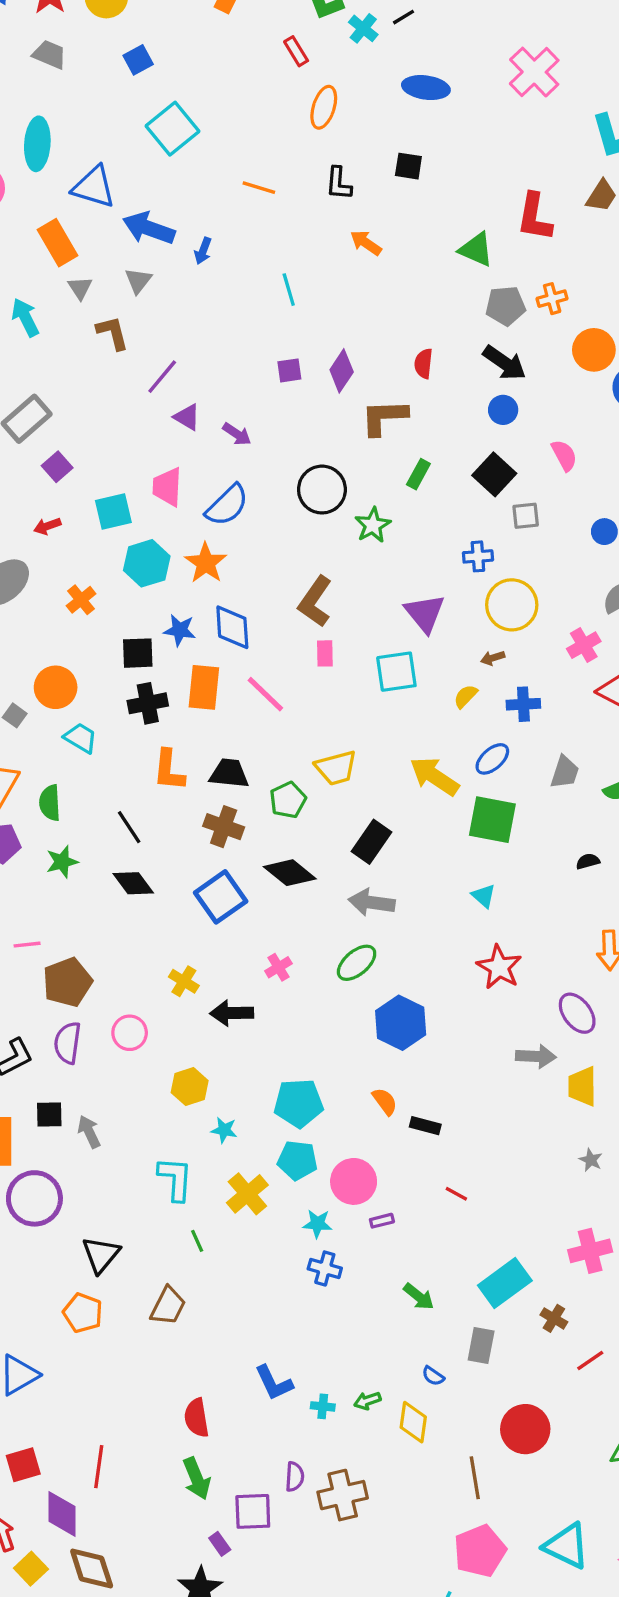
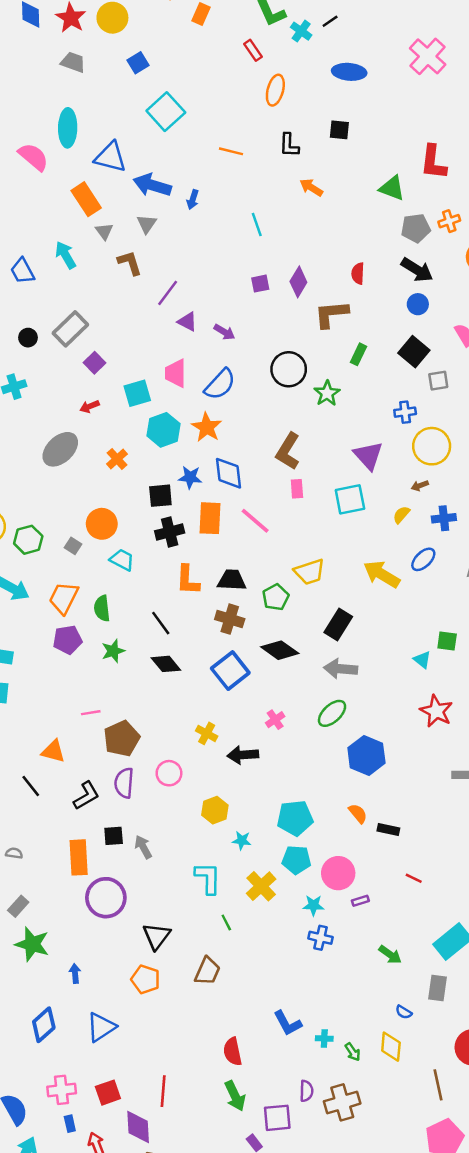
green square: (492, 820) -> (447, 641), moved, size x0.6
green arrow: (367, 1401) -> (353, 1052), moved, turned -102

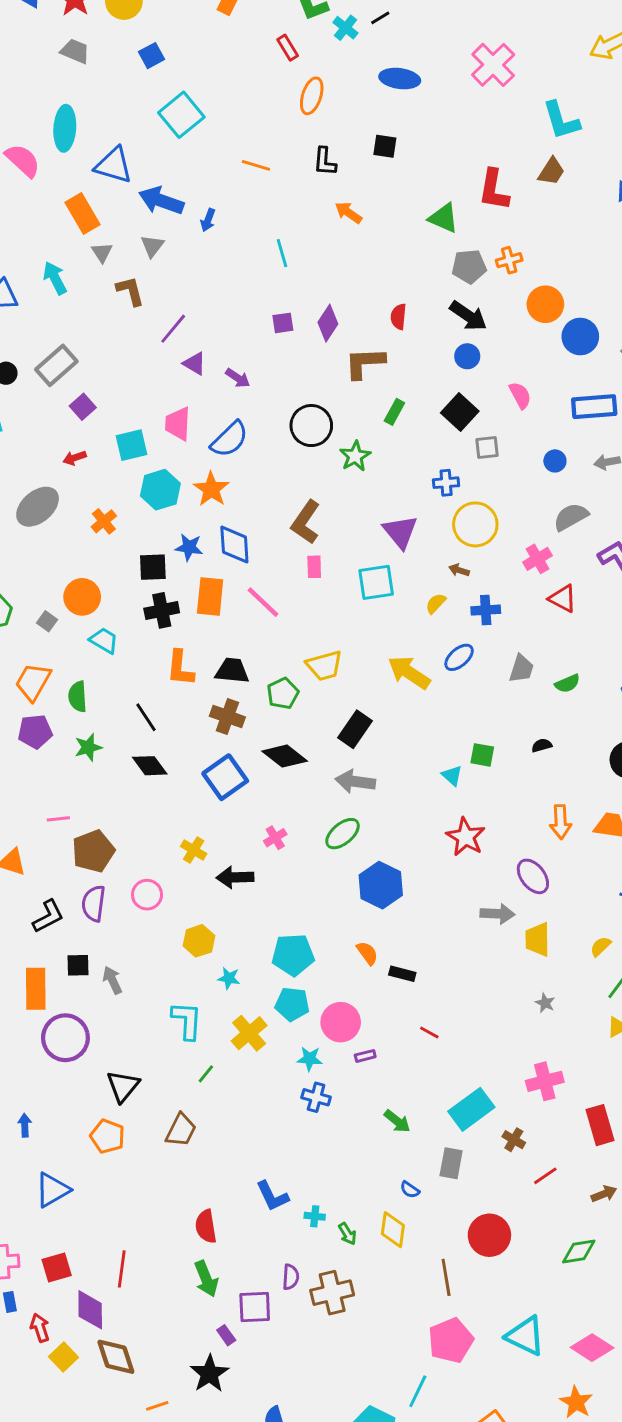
brown arrow: (420, 486) -> (459, 570), turned 35
green line: (226, 922) -> (206, 1074), turned 63

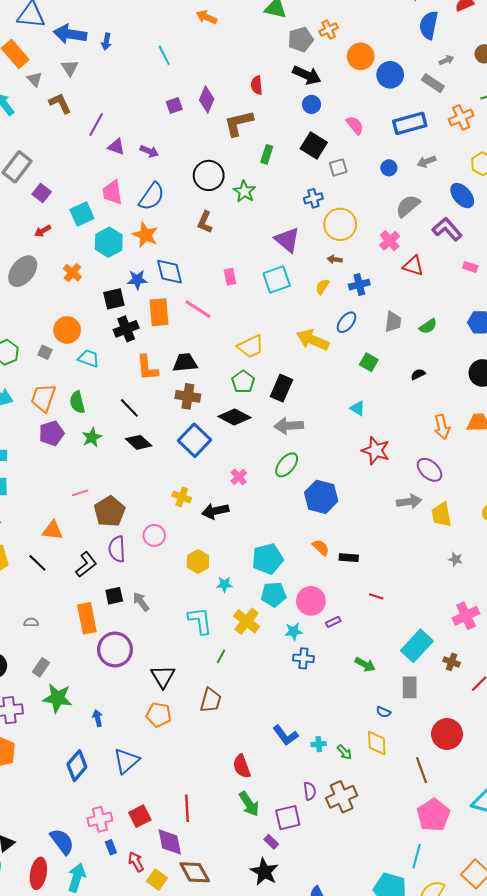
brown L-shape: (306, 522) -> (205, 222), moved, size x0.7
green pentagon: (283, 693) -> (243, 382), moved
green square: (482, 755) -> (369, 362), moved, turned 30

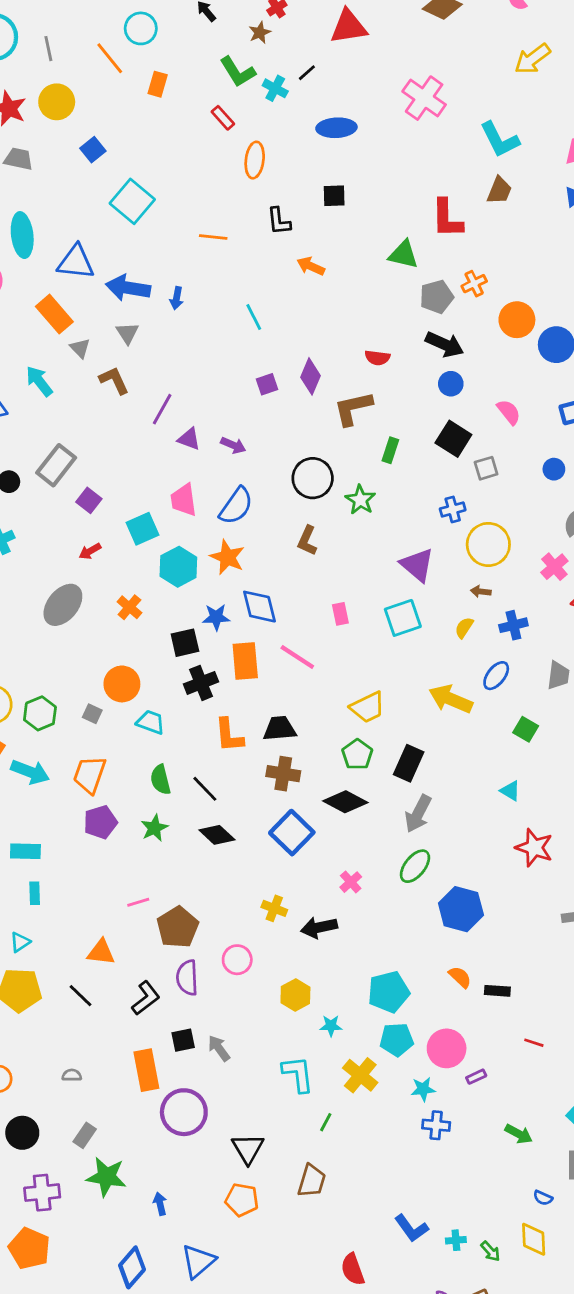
red semicircle: (257, 85) -> (377, 358), turned -78
green semicircle: (77, 402) -> (161, 780), moved
gray arrow: (289, 426) -> (418, 814), turned -60

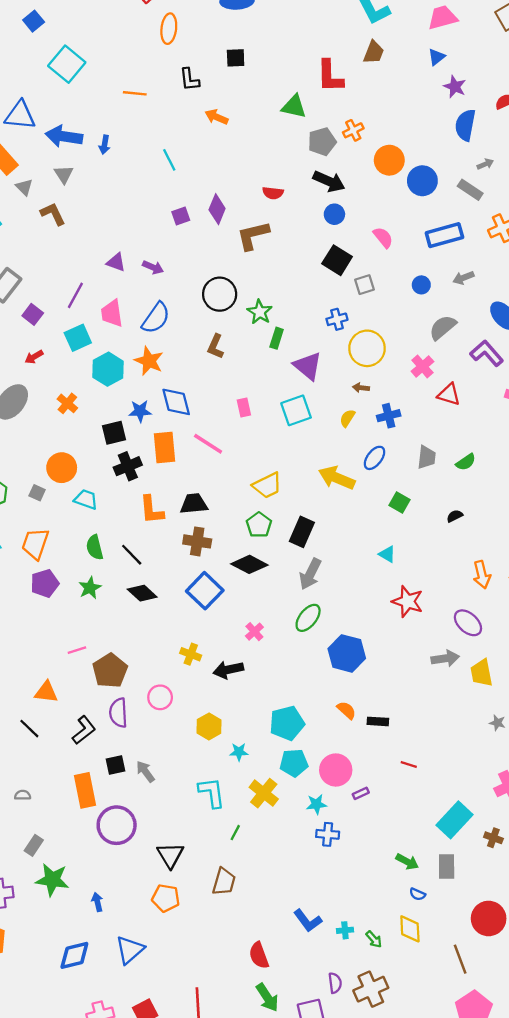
purple line: (162, 409) -> (75, 295), moved
green rectangle: (390, 450) -> (277, 338), moved
green arrow: (519, 1134) -> (407, 862), moved
blue diamond: (132, 1267) -> (74, 955), turned 36

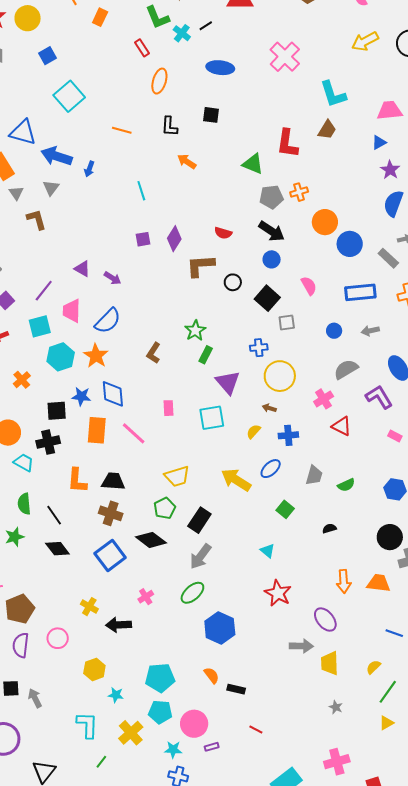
black circle: (220, 294) -> (233, 282), moved, size x0.6
black cross: (128, 466) -> (48, 442), moved

